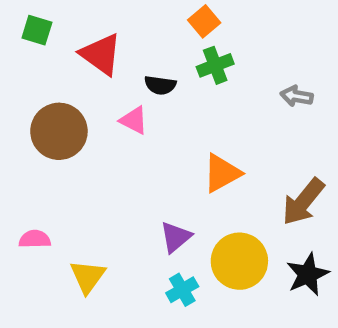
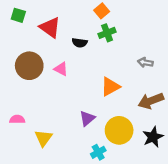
gray arrow: (297, 96) -> (145, 62), moved
pink triangle: (134, 120) -> (61, 69), moved
brown arrow: (303, 202) -> (151, 101), turned 30
cyan cross: (182, 290) -> (98, 152), moved

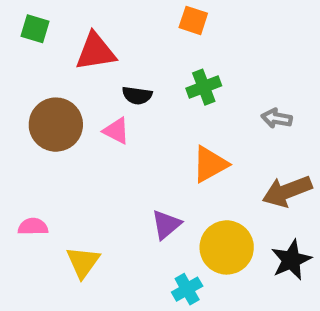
orange square: (102, 11) -> (193, 20), turned -32
red triangle: (50, 27) -> (95, 52), turned -45
green cross: (107, 33) -> (204, 87), moved
black semicircle: (80, 43) -> (137, 95), moved

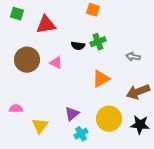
black semicircle: (137, 95) -> (78, 46), moved
purple triangle: (166, 225) -> (72, 114), moved
black star: (291, 260) -> (140, 125), turned 30
cyan cross: (187, 289) -> (81, 134), moved

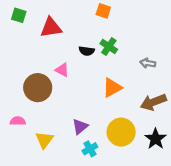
green cross: (98, 42) -> (109, 46), turned -35
brown circle: (27, 60) -> (38, 88), moved
black star: (140, 125) -> (156, 139), turned 30

